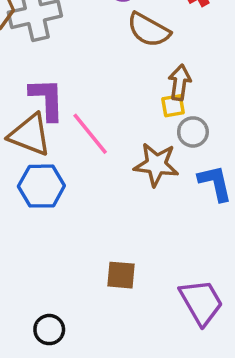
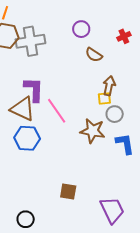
brown semicircle: (149, 30) -> (94, 55), size x0.7

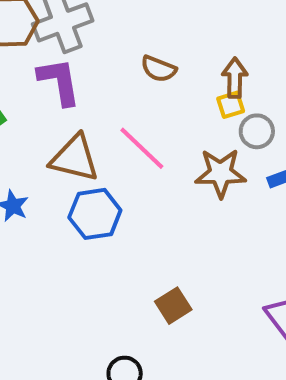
brown semicircle: (94, 55) -> (159, 69), moved
purple L-shape: (34, 90) -> (59, 82), moved
brown square: (68, 192) -> (173, 306), moved, turned -30

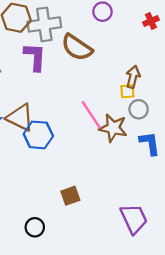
brown semicircle: (159, 69) -> (77, 47), moved, size x1.6
pink line: (142, 148) -> (91, 115), moved
brown triangle: (75, 158) -> (20, 118), moved

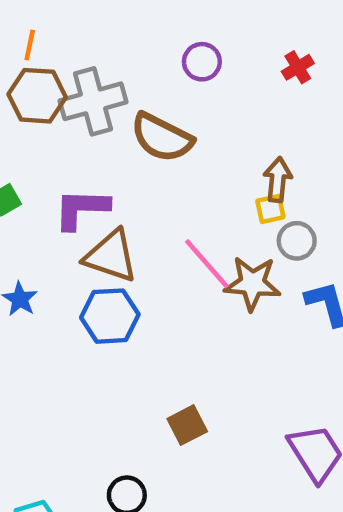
purple L-shape: (35, 57) -> (81, 209), moved, turned -84
brown triangle: (20, 118) -> (111, 256), moved

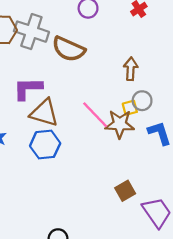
gray cross: (93, 101) -> (31, 32), turned 36
yellow square: (270, 209) -> (130, 108), moved
brown square: (187, 425) -> (125, 191), moved

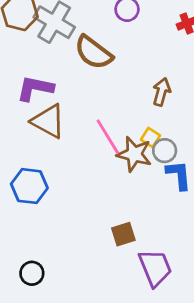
gray circle: (142, 101) -> (165, 151), moved
yellow square: (130, 108) -> (150, 138), turned 35
blue hexagon: (45, 145) -> (29, 186), moved

